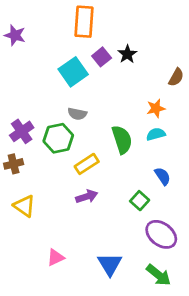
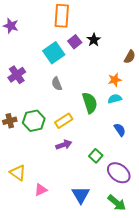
gray semicircle: (77, 114) -> (57, 84), turned 56
purple cross: (22, 131) -> (17, 75), moved
green hexagon: (58, 138) -> (34, 121), moved
green square: (140, 201) -> (96, 156), moved
yellow triangle: (24, 206) -> (18, 173), moved

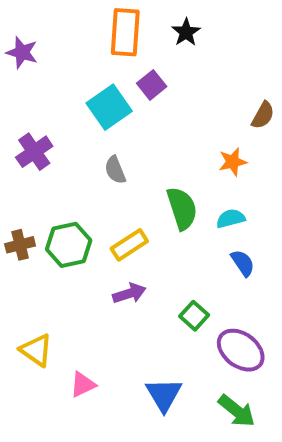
black star: (94, 40) -> (186, 32), moved
cyan semicircle: (115, 99) -> (231, 219), moved

